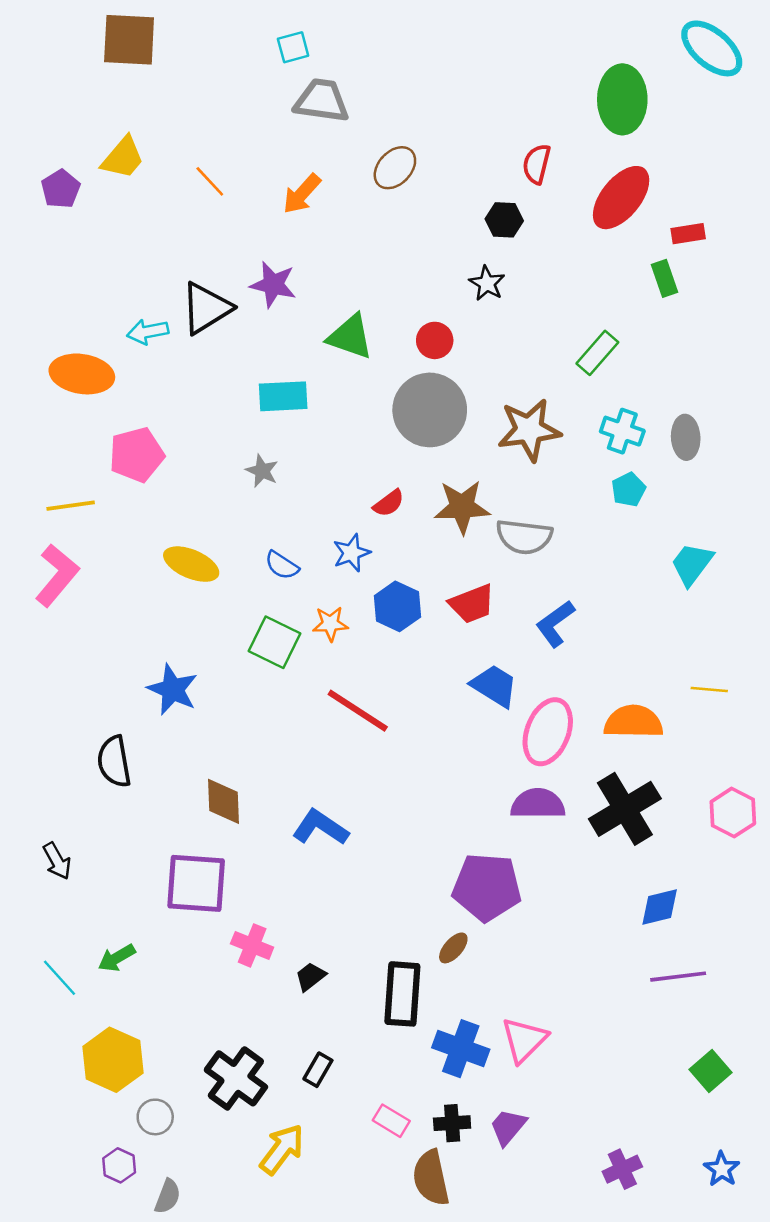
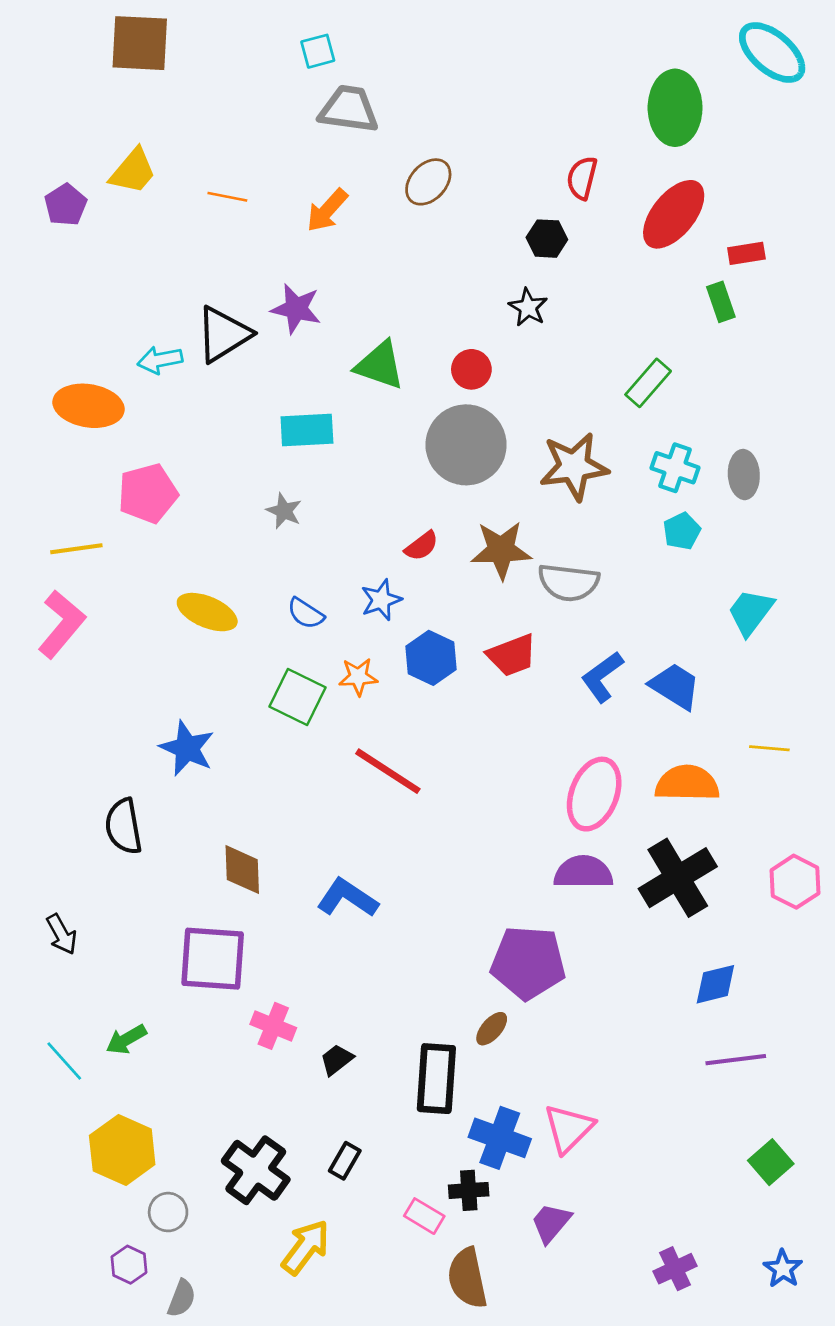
orange line: (210, 181) -> (227, 197), turned -36
blue trapezoid: (494, 686) -> (675, 686), moved
black cross: (452, 1123) -> (469, 1190), moved

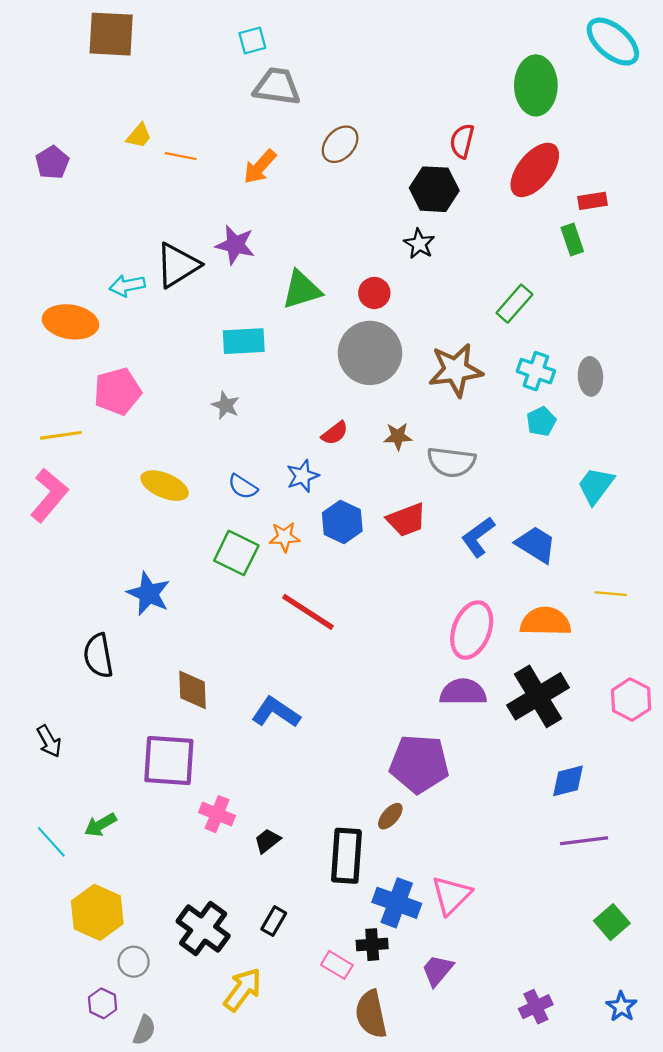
yellow trapezoid: (133, 171) -> (139, 136), moved, size x0.7
black hexagon: (547, 239) -> (434, 189), size x1.5
green triangle: (380, 365) -> (302, 290), turned -36
brown star: (501, 550) -> (398, 436), size x0.6

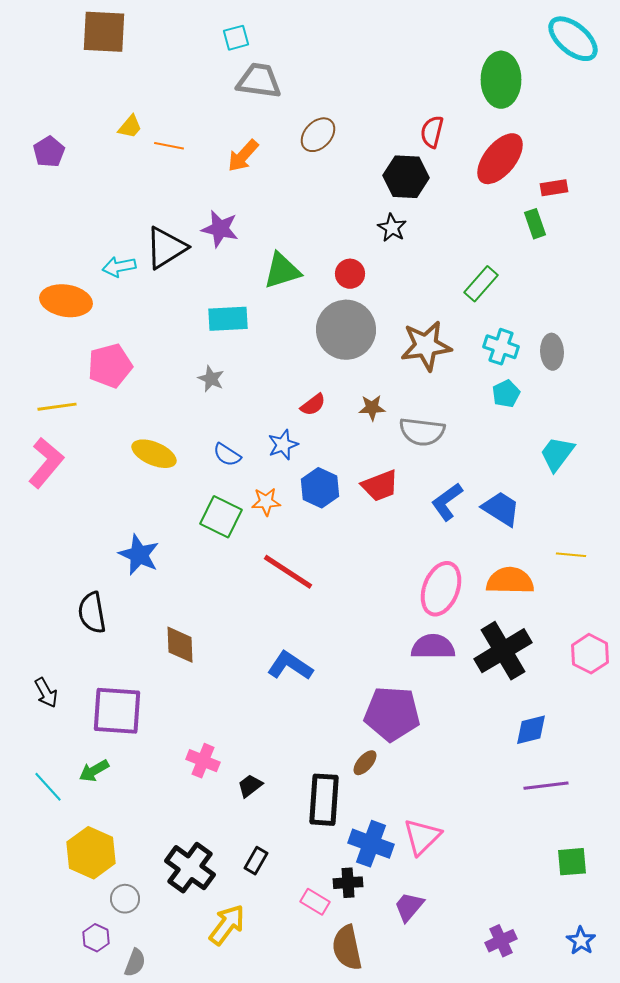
blue L-shape: (276, 712) -> (290, 666), moved
purple square: (169, 761) -> (117, 711), moved
green square: (612, 922) -> (572, 862), turned 36

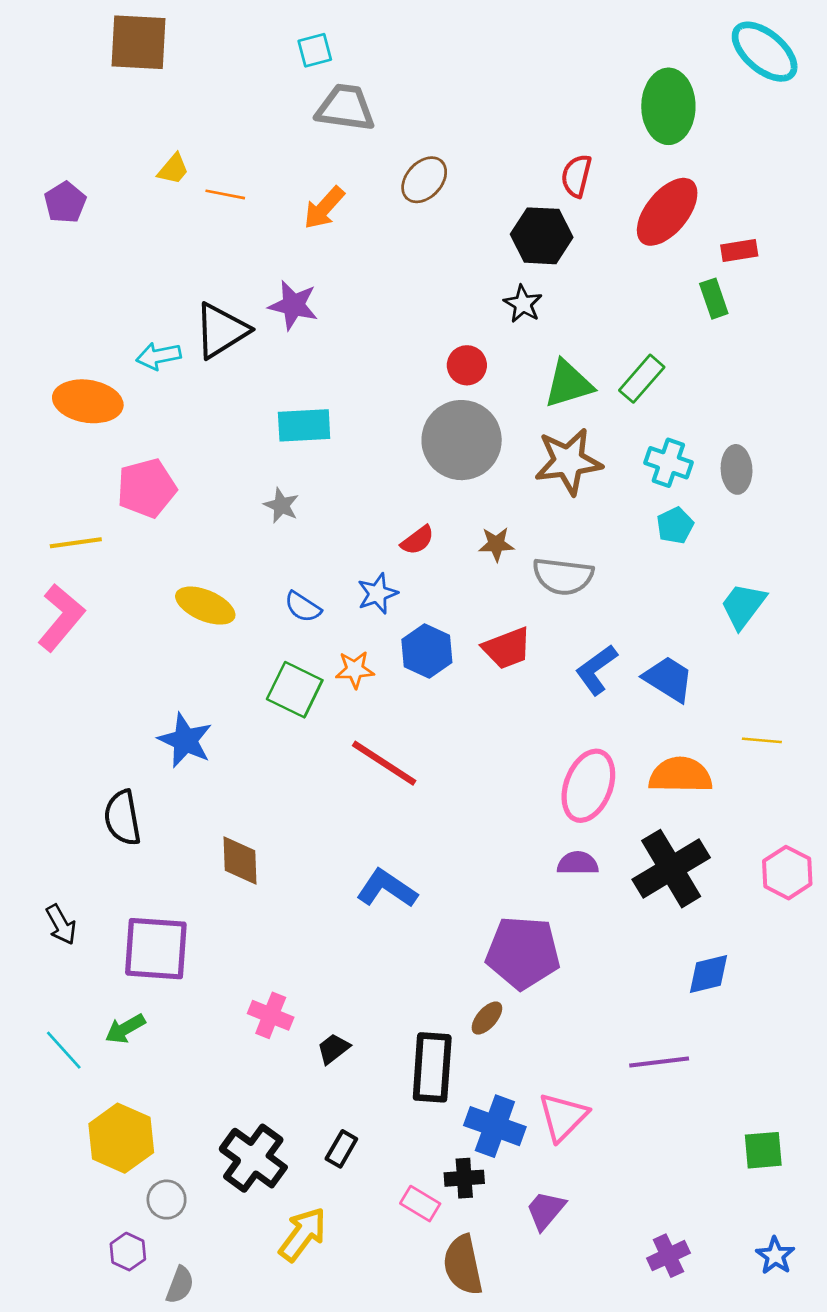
green triangle: (282, 271) -> (568, 384), moved
purple semicircle: (433, 647) -> (578, 863), size x0.7
purple line: (546, 786) -> (659, 1062), moved

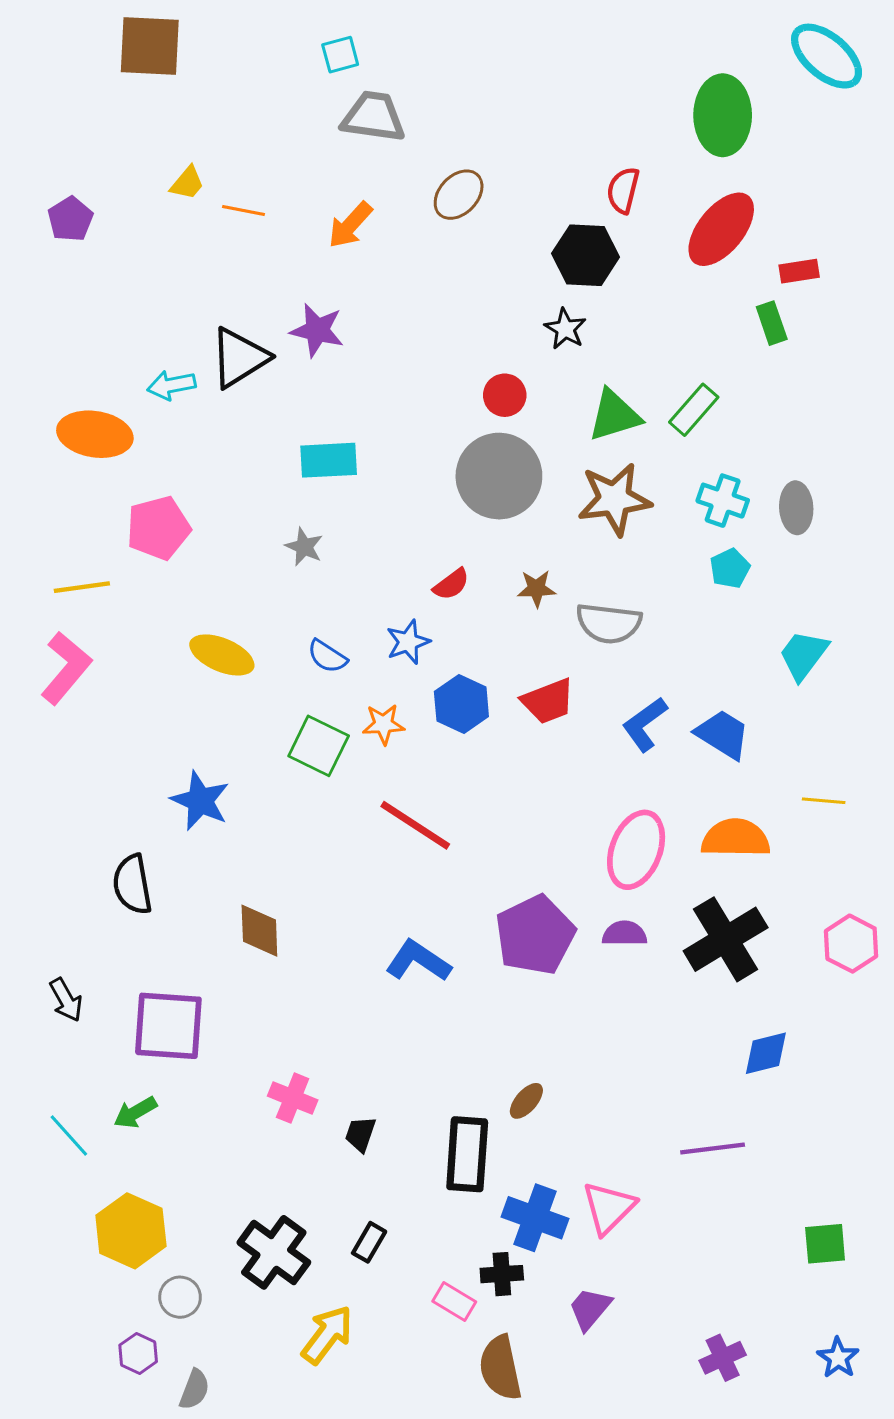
purple pentagon: (523, 953) -> (535, 935), moved, turned -30
black trapezoid: (333, 1049) -> (360, 1134), turned -33

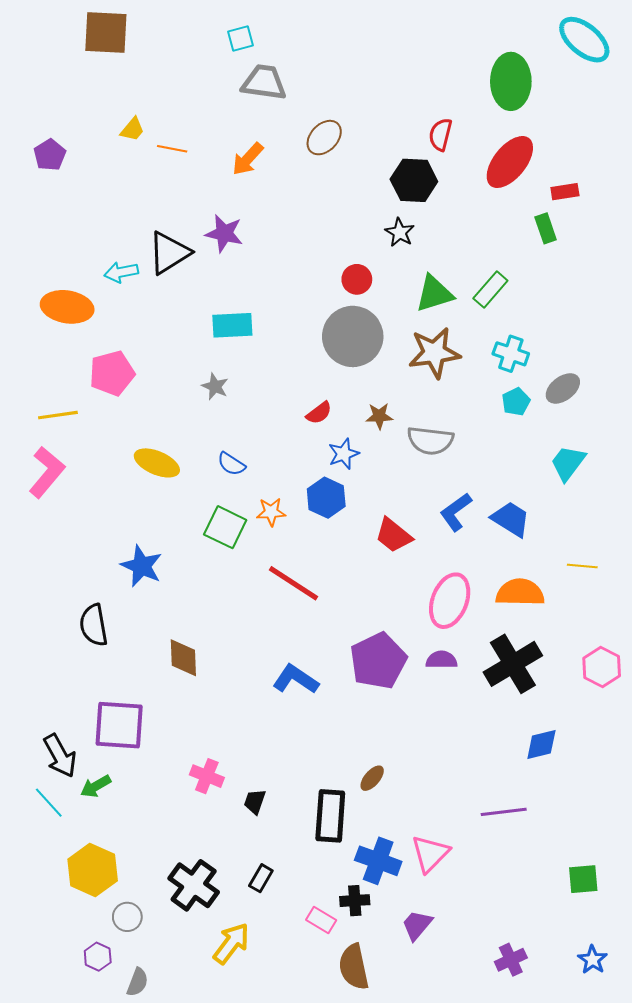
gray ellipse: (796, 508) -> (563, 388), moved, turned 56
blue star: (408, 642) -> (344, 454), moved
red trapezoid: (548, 701) -> (394, 535), moved, turned 60
black arrow: (66, 1000) -> (60, 756), moved, size x1.4

